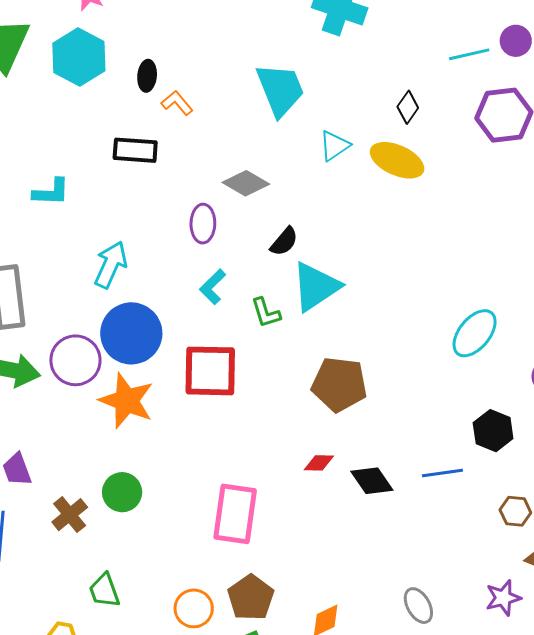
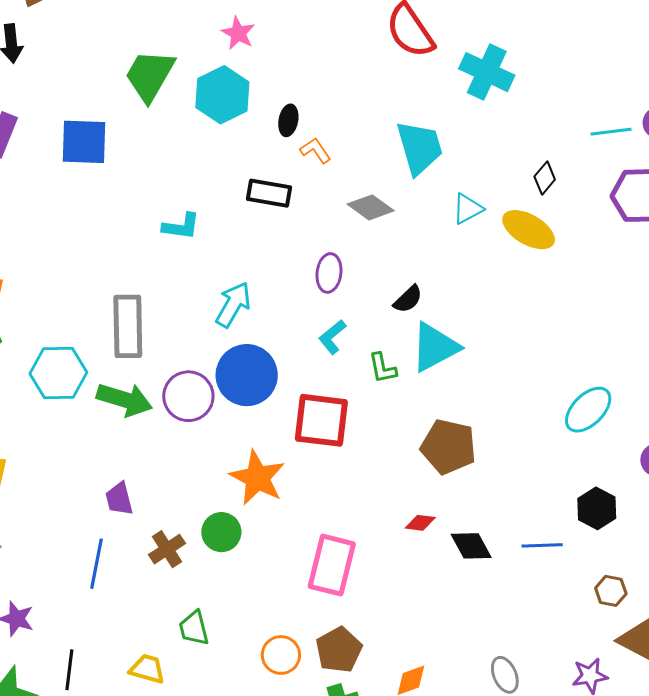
gray diamond: (246, 183) -> (371, 207), moved
orange star: (127, 401) -> (257, 478), moved

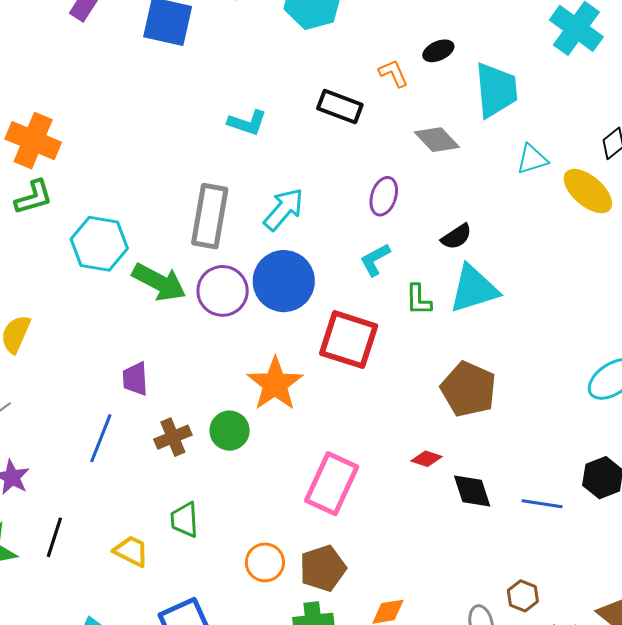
black ellipse: (288, 120) -> (438, 51), moved, turned 44
gray rectangle: (128, 326) -> (210, 216), moved
brown hexagon: (611, 591) -> (523, 596), moved

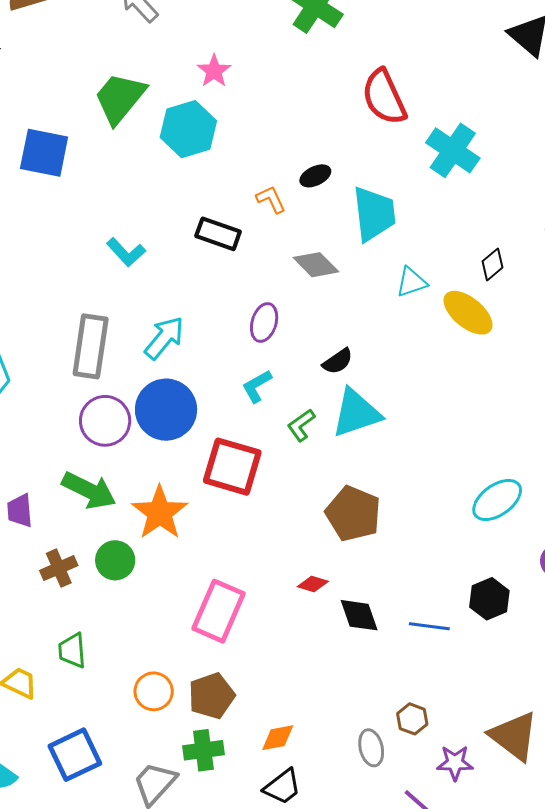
cyan L-shape: (247, 123) -> (126, 252), turned 30
green arrow: (159, 282) -> (89, 490), moved
green L-shape: (418, 300) -> (301, 425), turned 56

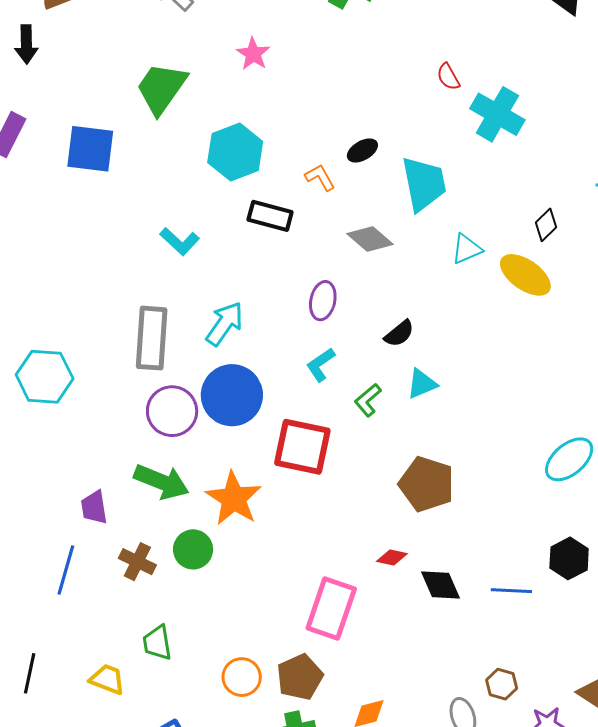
red semicircle: (384, 97) -> (448, 77), moved, size x0.5
cyan hexagon: (188, 129) -> (235, 152), moved
cyan triangle: (356, 413) -> (422, 384), size x0.6
brown cross: (59, 568) -> (137, 562), turned -36
pink rectangle: (219, 611) -> (331, 608), moved

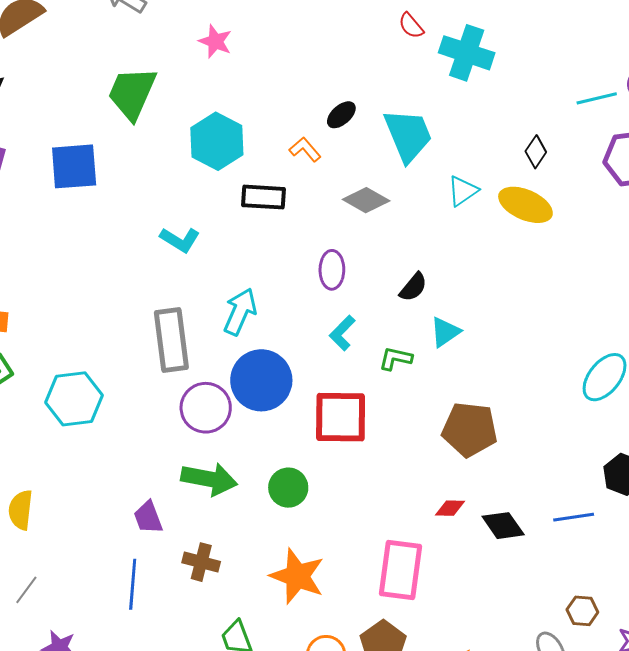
green L-shape: (368, 400) -> (396, 358), turned 64
orange star: (234, 498) -> (297, 576), moved
green circle: (193, 549) -> (288, 488), moved

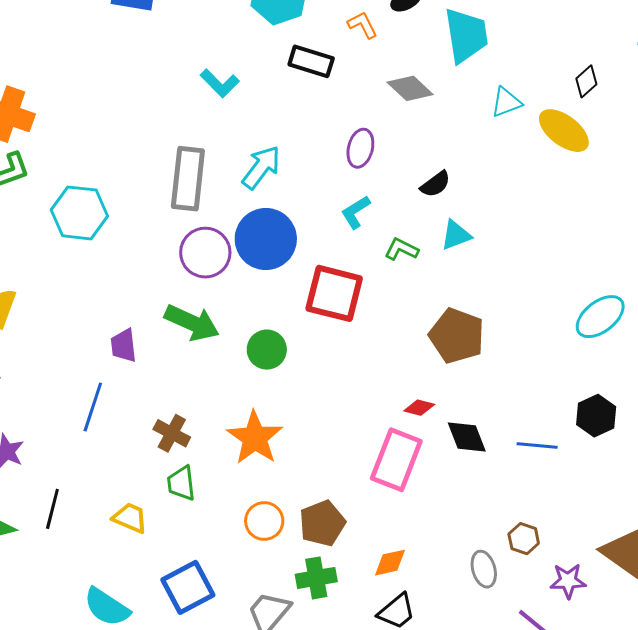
brown cross: (201, 562) -> (172, 433), moved
pink rectangle: (400, 570) -> (396, 460), moved

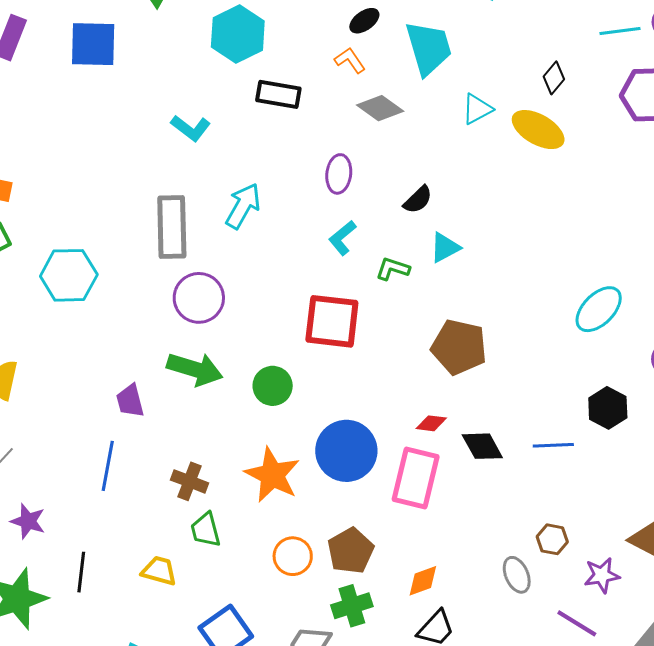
orange L-shape: (363, 25) -> (350, 60), moved
blue circle: (266, 239) -> (346, 451), moved

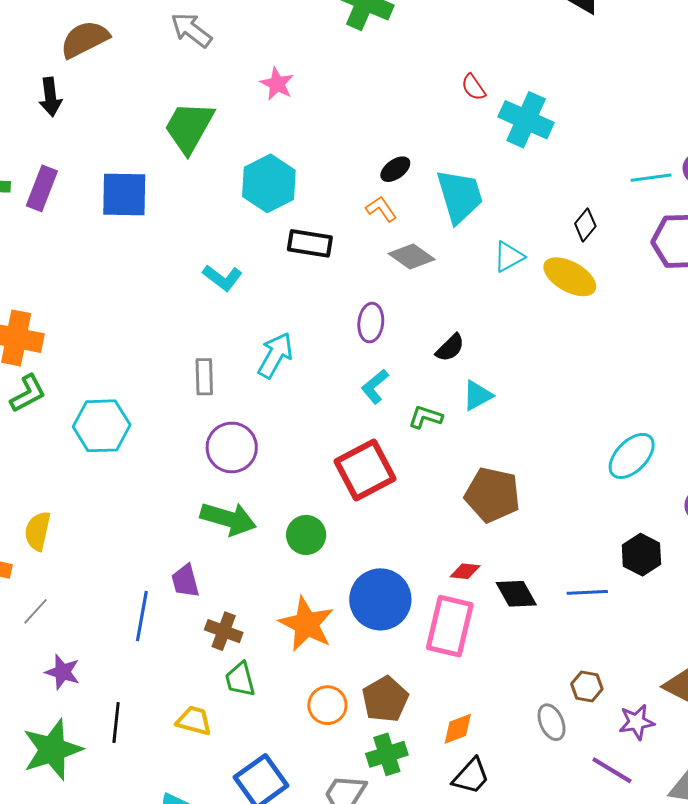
gray rectangle: (172, 227) -> (204, 377), size x0.6
red square: (332, 321) -> (365, 470), turned -34
purple trapezoid: (130, 401) -> (185, 581), moved

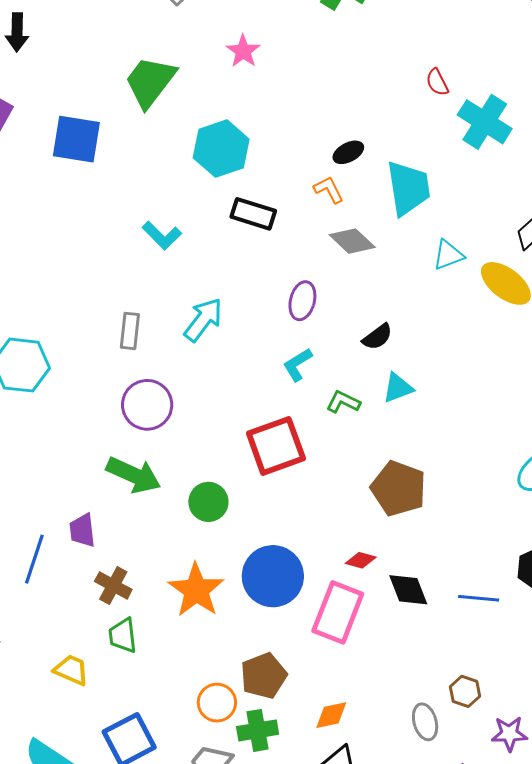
orange circle: (327, 705) -> (217, 703), moved

